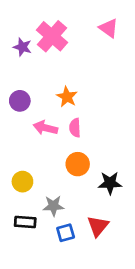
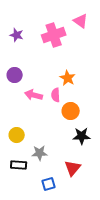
pink cross: (52, 36) -> (54, 35), moved, turned 30
orange star: (67, 97) -> (68, 78), moved
orange circle: (78, 164) -> (71, 111), moved
blue square: (66, 233) -> (49, 184), moved

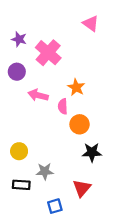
pink cross: (54, 35) -> (48, 53), moved, turned -30
purple circle: (15, 75) -> (17, 72), moved
pink arrow: (34, 95) -> (38, 95), moved

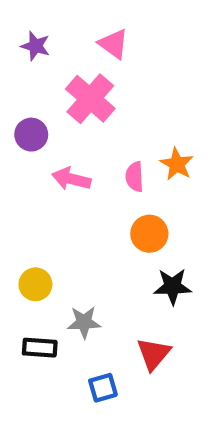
pink triangle: (91, 24) -> (113, 44), moved
purple star: (19, 39) -> (35, 46), moved
orange star: (76, 87) -> (177, 164), moved
pink semicircle: (63, 106) -> (135, 177), moved

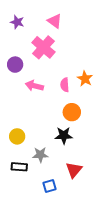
black star: (173, 286) -> (64, 135), moved

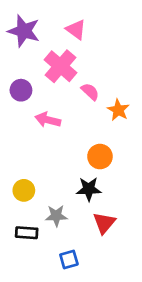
purple star: (17, 22) -> (24, 31), size x1.6
pink semicircle: (65, 85) -> (90, 92), moved, turned 136
red triangle: (74, 170) -> (104, 223), moved

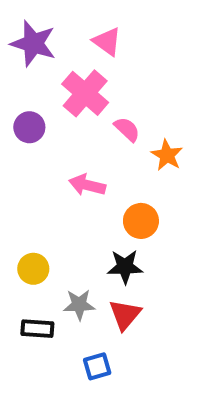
pink arrow: (48, 120) -> (87, 185), moved
red triangle: (104, 223) -> (125, 315), moved

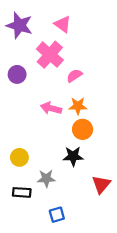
pink semicircle: (127, 129) -> (74, 76), turned -77
orange star: (167, 155) -> (78, 106), moved, turned -30
red triangle: (125, 315) -> (101, 184), moved

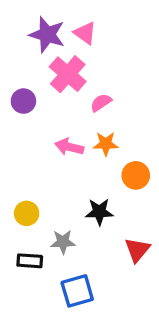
purple star: (19, 25) -> (47, 35), moved
orange circle: (83, 129) -> (136, 175), moved
blue square: (57, 215) -> (77, 291), size x1.5

